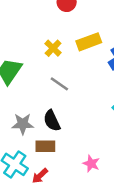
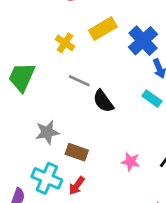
black semicircle: (52, 121) -> (103, 101), moved
brown rectangle: (45, 146) -> (77, 152), turned 30

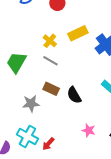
gray line: (79, 81) -> (51, 61), moved
black semicircle: (103, 101) -> (74, 95), moved
brown rectangle: (77, 152) -> (51, 89), moved

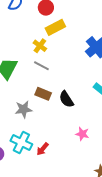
yellow rectangle: (78, 33) -> (55, 27), moved

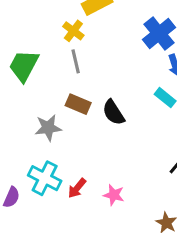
gray line: (41, 66) -> (76, 61), turned 49
pink star: (82, 134) -> (114, 195), moved

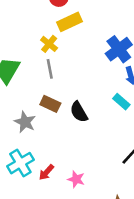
gray star: (48, 128) -> (25, 122), turned 30
cyan cross: (45, 178) -> (20, 163), turned 30

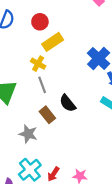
brown rectangle: (50, 104) -> (47, 115), turned 35
black semicircle: (79, 112) -> (68, 103), moved

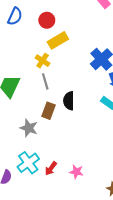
black semicircle: (68, 103) -> (69, 101), turned 36
brown rectangle: (47, 115) -> (48, 111), turned 56

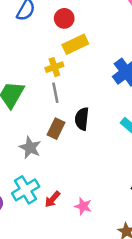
yellow cross: (43, 61) -> (54, 67), turned 32

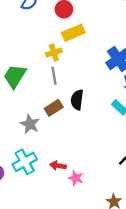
brown rectangle: (56, 129) -> (54, 108), turned 30
red arrow: (52, 199) -> (58, 166), moved, turned 56

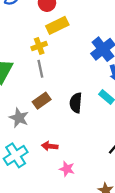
black semicircle: (77, 100) -> (76, 103), moved
red arrow: (58, 166) -> (50, 146), moved

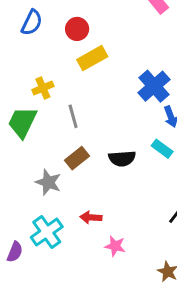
yellow cross: (39, 46) -> (43, 88), moved
black semicircle: (76, 103) -> (122, 159), turned -96

